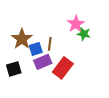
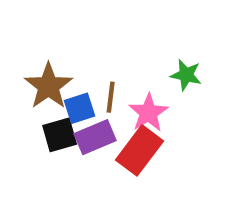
pink star: (76, 24) -> (148, 113), moved
black square: (14, 69) -> (60, 135), moved

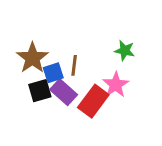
pink star: (148, 113) -> (116, 85), moved
purple rectangle: (95, 137) -> (64, 92), turned 65

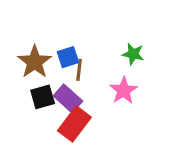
blue square: (53, 73) -> (68, 57), moved
red rectangle: (93, 101) -> (74, 124), moved

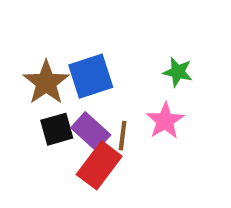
blue square: (68, 57) -> (91, 76), size x1.5
brown line: (79, 70) -> (123, 136), moved

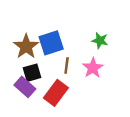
purple rectangle: (91, 131) -> (25, 87), moved
brown line: (123, 136) -> (67, 66), moved

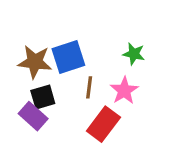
brown star: (26, 46) -> (35, 62), turned -30
red rectangle: (56, 93) -> (103, 124), moved

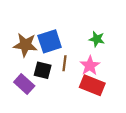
black square: (43, 97) -> (43, 70), moved, turned 30
red rectangle: (103, 124) -> (92, 85), moved, turned 75

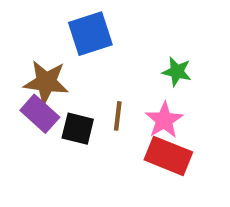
blue square: (50, 41) -> (90, 34), moved
purple rectangle: (24, 84) -> (40, 114), moved

